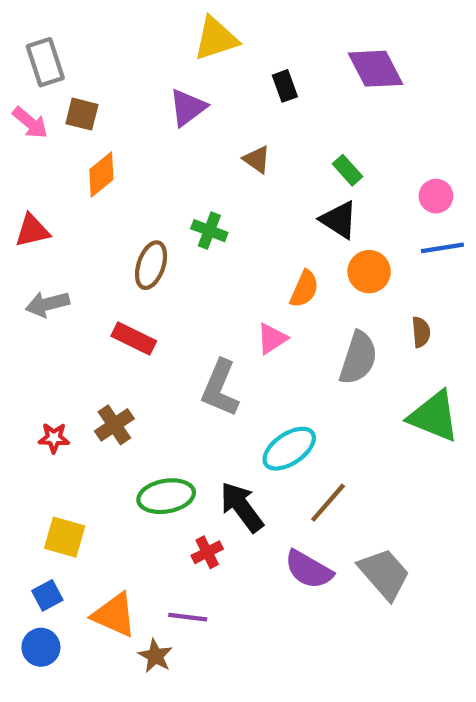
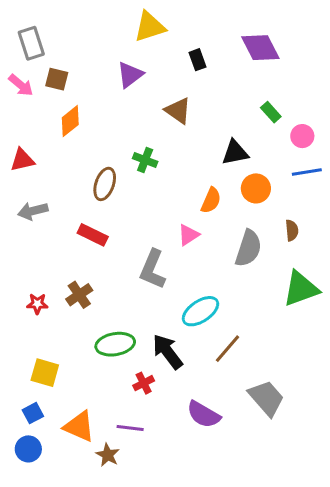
brown triangle: (257, 159) -> (178, 111), size x1.4
green rectangle: (347, 170) -> (271, 112), moved
black triangle: (339, 220) -> (235, 153), turned -44
green triangle: (434, 416) -> (301, 289), turned -42
purple semicircle: (309, 570) -> (203, 415), moved

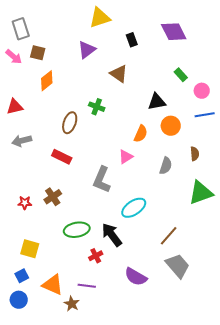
gray semicircle: (248, 248) -> (166, 166), size x0.7
brown line: (227, 349) -> (169, 236), moved

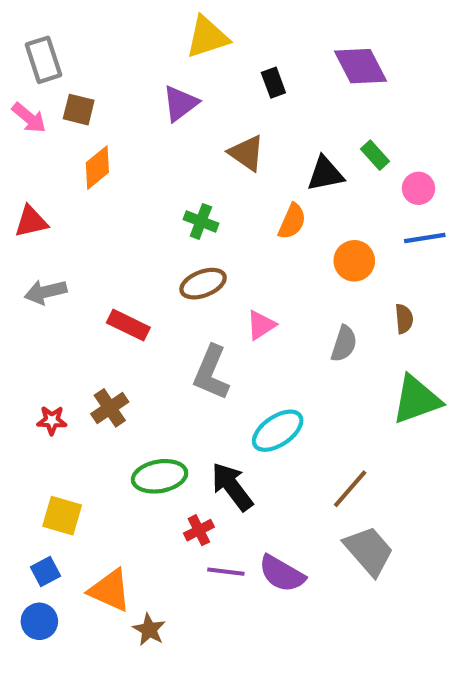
black triangle: (157, 102) -> (325, 174), moved
brown ellipse: (70, 123) -> (203, 284), moved, turned 50
orange semicircle: (141, 134) -> (292, 221), moved
purple line: (87, 286) -> (226, 572), moved

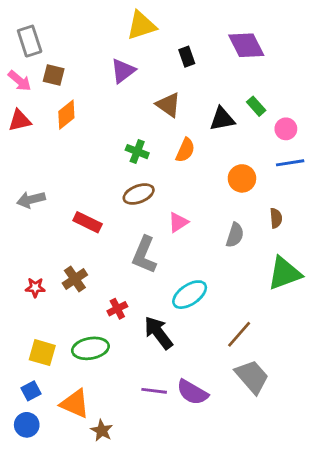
red triangle: (31, 221) -> (20, 120), moved
orange semicircle: (292, 221) -> (185, 150), moved
green ellipse: (160, 476) -> (90, 348), moved
red cross: (199, 530) -> (117, 309), moved

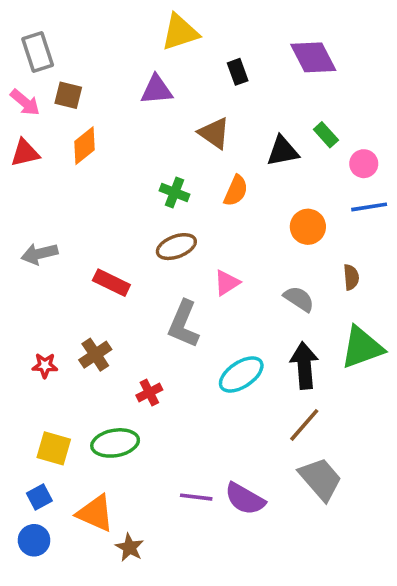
purple triangle: (123, 71) -> (157, 90), turned 32
gray semicircle: (235, 235) -> (299, 299), turned -75
black arrow: (158, 333) -> (304, 365), moved, turned 32

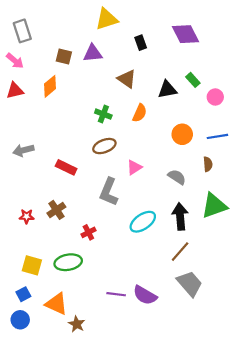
brown square: (68, 95) -> (64, 56), moved
blue line: (369, 207) -> (217, 136), moved

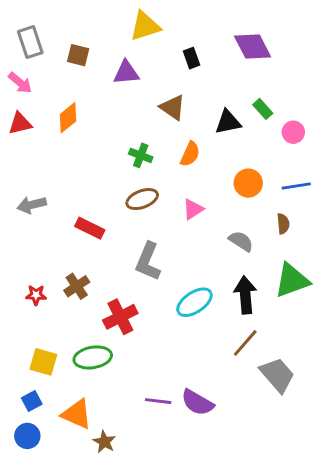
brown square: (64, 56) -> (78, 55), moved
pink triangle: (134, 167) -> (193, 209), moved
red cross: (88, 232) -> (120, 317), size x1.6
gray trapezoid: (190, 284) -> (277, 375), moved

